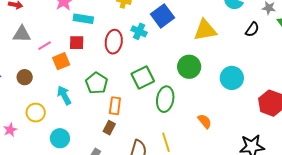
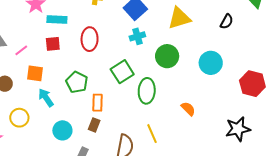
black semicircle: (252, 29) -> (227, 22), moved
cyan cross: (139, 31) -> (137, 36), moved, turned -35
orange square: (61, 61) -> (35, 73), moved, turned 36
cyan circle: (60, 138) -> (62, 130), moved

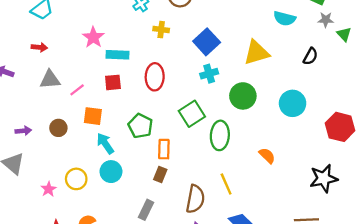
yellow circle: (19, 118) -> (76, 179), moved
cyan circle: (62, 130) -> (111, 172), moved

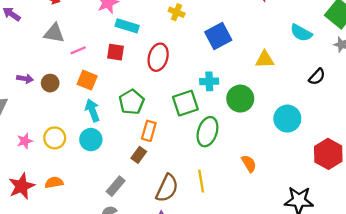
yellow triangle: (257, 53) -> (265, 59), size x0.7
cyan cross: (209, 74) -> (209, 81), moved
purple arrow: (23, 131) -> (25, 79), moved

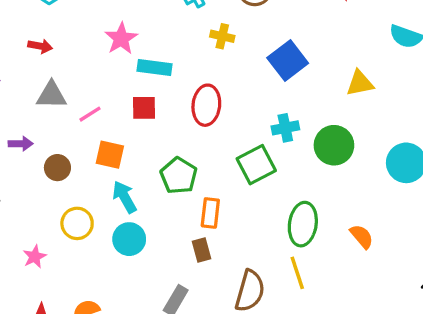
purple arrow: (25, 79) -> (21, 144), moved
green ellipse: (207, 132) -> (303, 224), moved
yellow circle: (55, 138) -> (77, 223), moved
brown rectangle: (139, 155) -> (201, 250), turned -42

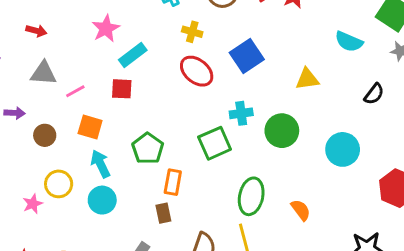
cyan rectangle: (155, 68) -> (133, 55), turned -48
red ellipse: (206, 105) -> (197, 71), moved, turned -60
pink star: (35, 257) -> (33, 204), moved

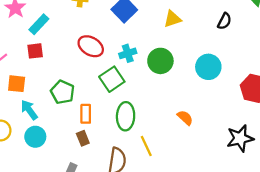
red ellipse: (197, 71) -> (91, 46), moved
green ellipse: (251, 196) -> (126, 116), moved

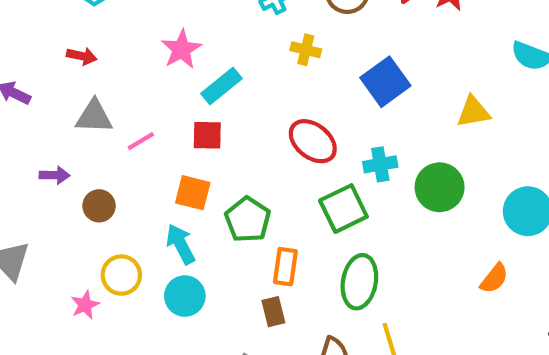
orange square: (17, 84) -> (193, 193), moved
orange semicircle: (185, 118) -> (494, 278), moved, turned 77

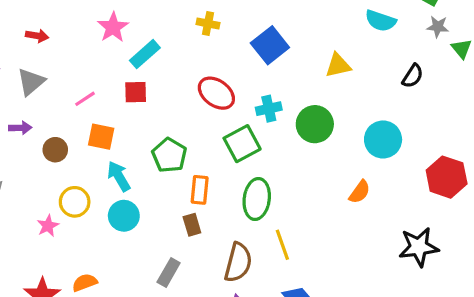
gray triangle: (94, 117) -> (31, 82), moved, turned -40
orange square: (193, 193) -> (101, 137), moved

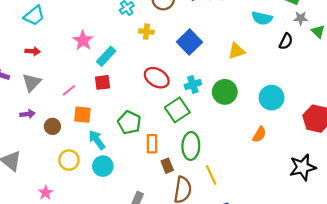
black semicircle: (413, 76) -> (286, 41), moved
brown rectangle: (192, 225) -> (167, 166), moved
pink star: (48, 226) -> (46, 193), moved

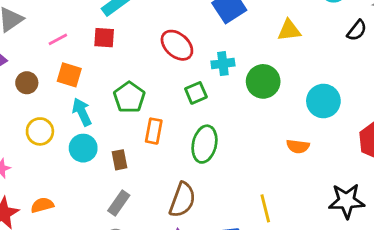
green square: (177, 110) -> (196, 93), size x0.7
orange semicircle: (259, 134) -> (298, 146), turned 56
brown rectangle: (167, 166) -> (120, 160), moved
yellow line: (211, 175) -> (265, 208), moved

